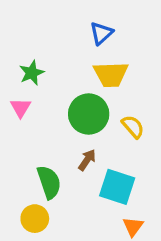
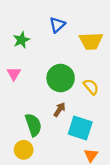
blue triangle: (101, 33) -> (57, 25), moved
green star: (32, 73) -> (21, 40), moved
yellow trapezoid: (111, 74) -> (91, 41), moved

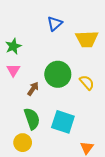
green star: (21, 40) -> (13, 46), moved
brown arrow: (59, 110) -> (33, 89), moved
cyan square: (80, 128) -> (63, 122), moved

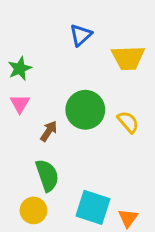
cyan square: (63, 122) -> (93, 207), moved

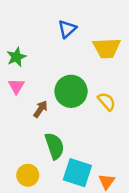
green semicircle: (47, 175) -> (54, 146), moved

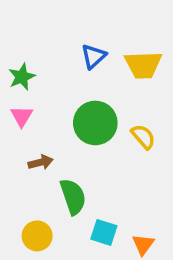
blue triangle: (67, 29) -> (94, 56), moved
brown arrow: (41, 109) -> (41, 162), moved, turned 42
cyan square: (77, 173) -> (104, 232), size x0.7

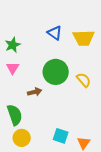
blue triangle: (94, 56) -> (55, 33), turned -42
brown arrow: (41, 162) -> (35, 92), moved
green semicircle: (73, 197) -> (15, 115), moved

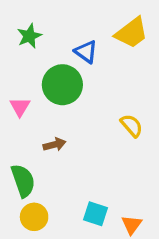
yellow trapezoid: (84, 38) -> (132, 33), moved, turned -35
green star: (13, 45) -> (29, 36), moved
green circle: (56, 72) -> (62, 85), moved

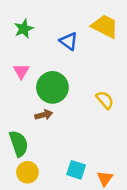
yellow trapezoid: (132, 33) -> (105, 26), turned -116
green circle: (62, 85) -> (52, 87), moved
pink triangle: (20, 107) -> (21, 71), moved

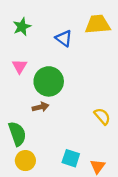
yellow trapezoid: (105, 26) -> (98, 24), turned -32
yellow semicircle: (105, 100) -> (102, 116), moved

